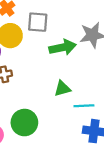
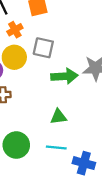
cyan line: (84, 106) -> (56, 147), moved

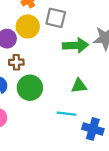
green triangle: (58, 117) -> (79, 86), moved
green circle: (16, 145) -> (30, 88), moved

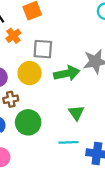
yellow circle: (28, 26) -> (30, 73), moved
green triangle: (79, 86) -> (76, 113), turned -49

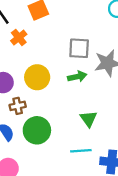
gray square: (43, 49) -> (79, 48), moved
green arrow: (67, 73) -> (77, 77), size x0.7

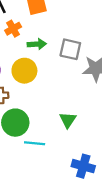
green arrow: (77, 77) -> (37, 44), moved
cyan line: (81, 151) -> (35, 143), moved

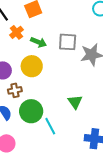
green arrow: (37, 44) -> (39, 42), turned 35
cyan line: (35, 143) -> (50, 126), turned 66

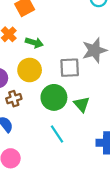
gray square: (68, 42) -> (70, 68), moved
green circle: (31, 111) -> (54, 97), moved

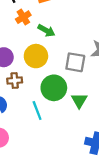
cyan line: (57, 134) -> (37, 111), moved

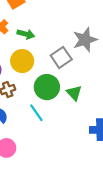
gray square: (75, 62) -> (61, 57), turned -30

